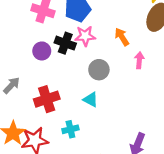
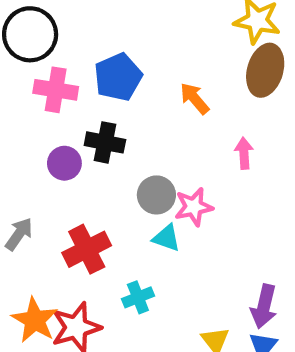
pink star: (85, 36) -> (194, 207), moved
orange arrow: (122, 37) -> (195, 98), moved
gray circle: (99, 70) -> (156, 195), moved

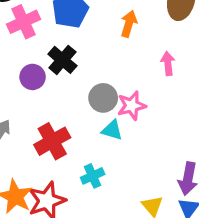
pink cross: (56, 90) -> (23, 22), turned -32
orange arrow: (195, 98) -> (129, 24), turned 60
black cross: (105, 142) -> (62, 60), turned 32

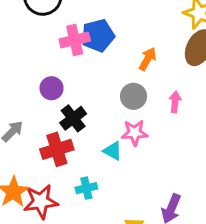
pink cross: (23, 22) -> (75, 40), moved
black cross: (62, 60) -> (73, 118), moved
gray circle: (103, 98) -> (134, 96), moved

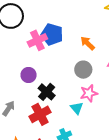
blue pentagon: (98, 36) -> (52, 34), turned -30
orange arrow: (148, 59) -> (88, 43), turned -63
cyan triangle: (113, 151) -> (77, 108), turned 32

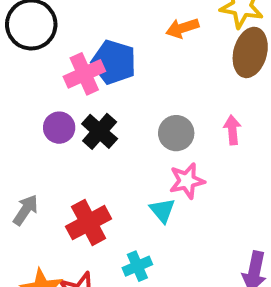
orange arrow: (88, 43) -> (182, 28), moved, turned -63
purple circle: (29, 75) -> (59, 128), moved
black cross: (47, 92) -> (100, 131), moved

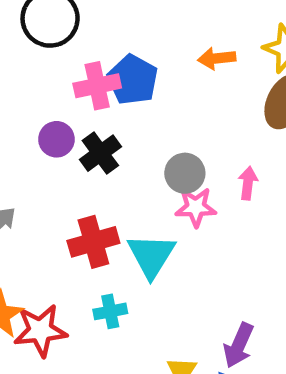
pink star: (187, 181) -> (196, 207), moved
cyan triangle: (162, 210) -> (151, 256), size x1.6
red cross: (89, 223) -> (93, 242), moved

